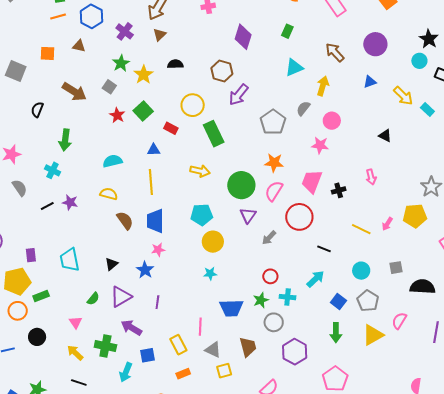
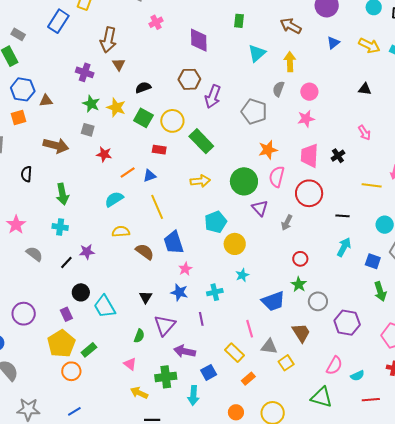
blue hexagon: (91, 16) -> (23, 89), moved
orange line: (58, 17) -> (128, 172), moved
green square: (143, 111) -> (143, 118), moved
cyan cross: (288, 297) -> (215, 292), moved
black circle: (37, 337) -> (81, 292), moved

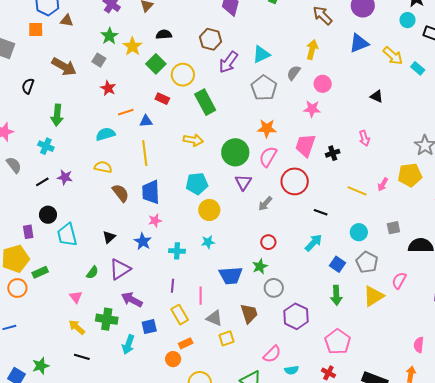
blue triangle: (333, 43) -> (359, 43), size x1.5
cyan triangle: (257, 53) -> (261, 54), moved
purple line: (201, 319) -> (172, 286), moved
orange circle: (236, 412) -> (173, 359), moved

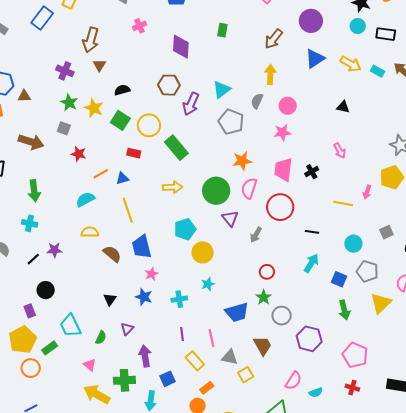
brown arrow: (323, 15) -> (274, 39), turned -85
cyan trapezoid: (67, 235) -> (70, 326), moved
purple triangle: (120, 269) -> (127, 329), size x0.6
purple arrow: (132, 300) -> (145, 356), turned 65
yellow arrow: (77, 327) -> (97, 394), size x1.5

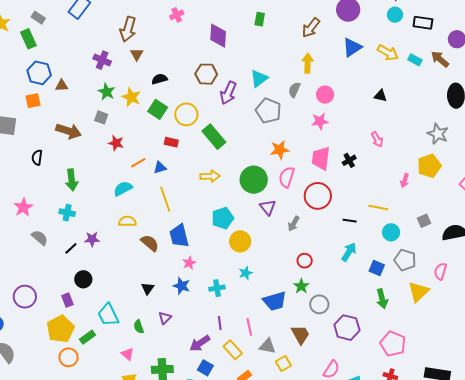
yellow line: (343, 203) -> (378, 208), moved
green semicircle: (101, 338) -> (139, 327), turned 136
purple arrow: (145, 356) -> (200, 343), moved, turned -115
blue square: (168, 379) -> (205, 368), turned -35

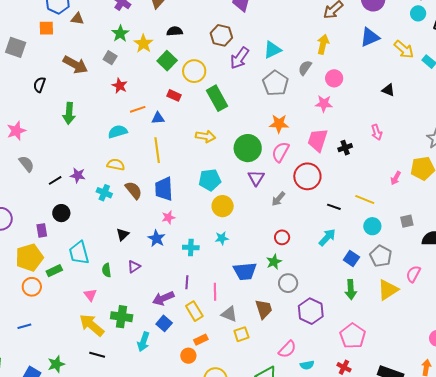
cyan cross: (67, 213) -> (104, 193), moved

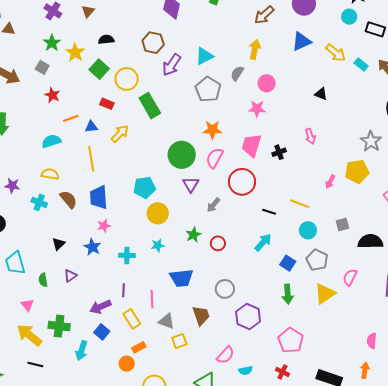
yellow arrow: (206, 136) -> (120, 134), moved, turned -54
green star: (274, 262) -> (193, 235), moved

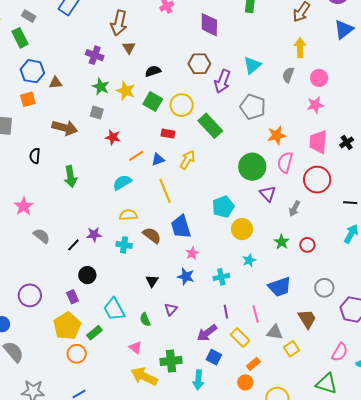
gray pentagon: (208, 89) -> (253, 107), moved

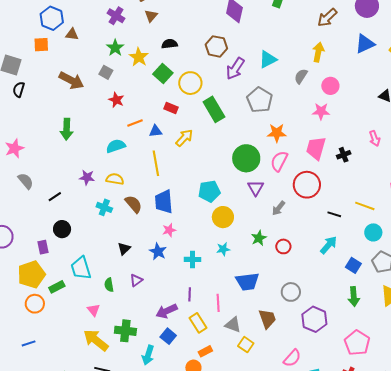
black semicircle: (35, 156) -> (19, 89), moved
purple star: (94, 235) -> (87, 177), moved
yellow square: (292, 349) -> (246, 345), turned -35

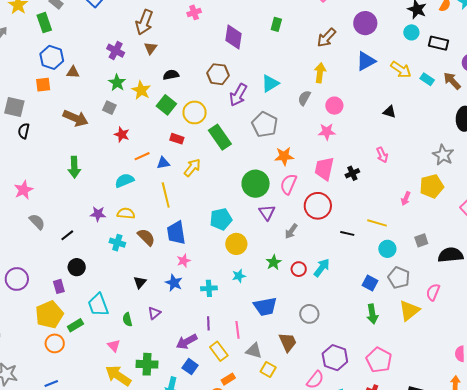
cyan arrow: (329, 245) -> (322, 268), moved
purple hexagon: (314, 319) -> (335, 358), moved

